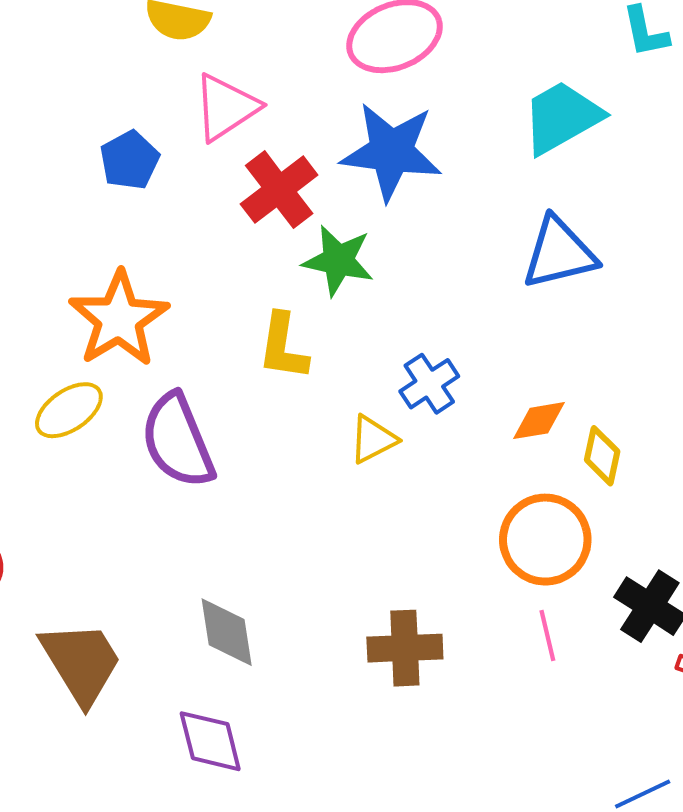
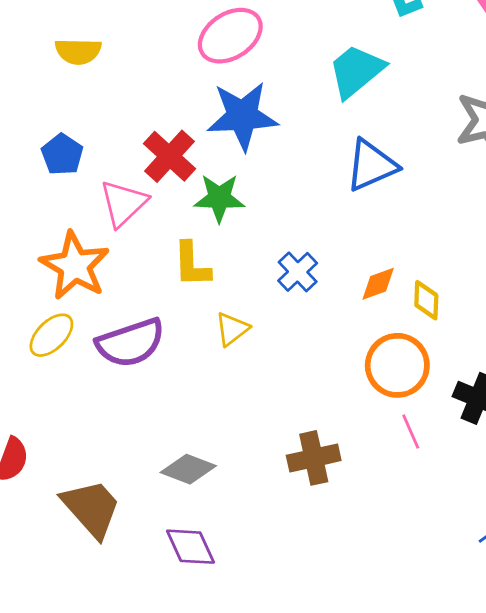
pink triangle: (226, 107) -> (123, 203), moved
yellow triangle: (373, 439) -> (232, 329), moved
purple semicircle: (178, 441) -> (131, 343), turned -76
gray diamond: (227, 632) -> (188, 469), turned -50

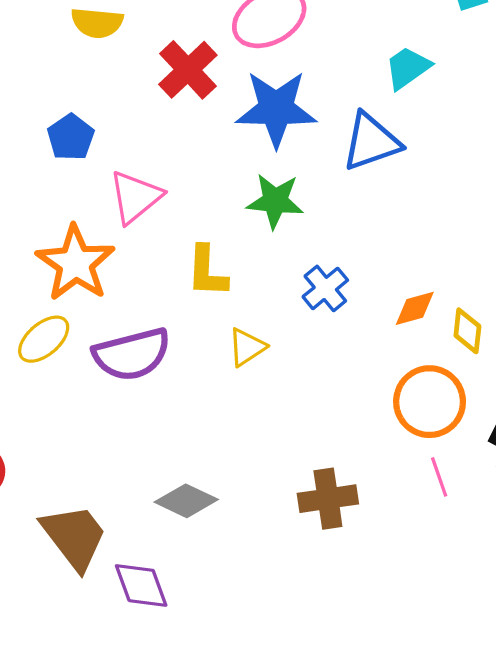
cyan trapezoid: (356, 71) -> (408, 68), size x0.7
red cross: (169, 156) -> (188, 70), moved
blue triangle: (371, 165) -> (371, 142), moved
green star: (219, 198) -> (275, 201), moved
purple diamond: (190, 547) -> (141, 586), moved

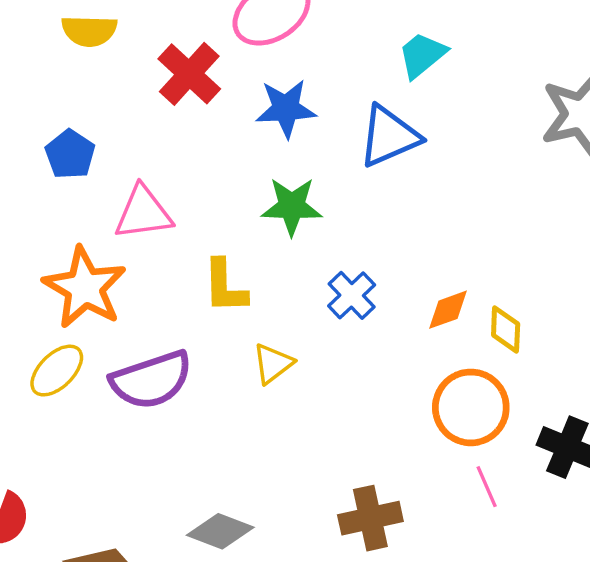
blue star: (276, 109) -> (286, 108), size x0.7
pink triangle: (135, 197) -> (143, 213), turned 36

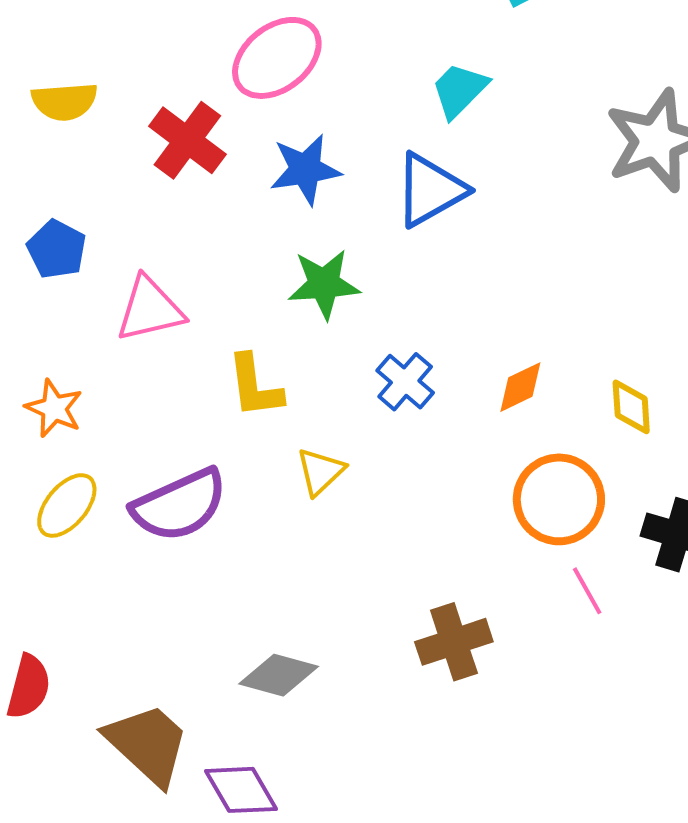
orange star: (85, 288) -> (54, 408), moved, size x0.6
yellow diamond: (506, 329) -> (631, 407), moved

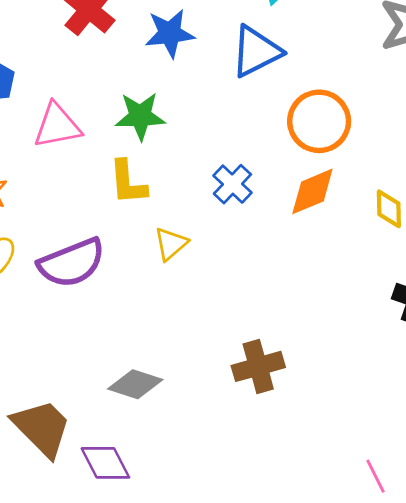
green star: (324, 284) -> (140, 116), moved
orange diamond: (520, 387) -> (312, 191), size x1.4
orange circle: (559, 499) -> (319, 121), moved
pink line: (587, 591) -> (375, 476), moved

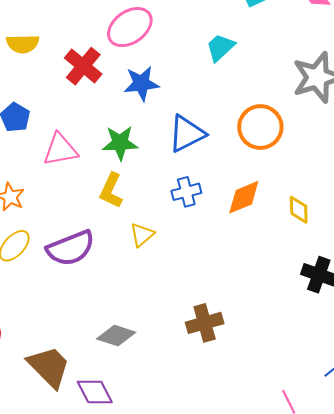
blue triangle: (256, 51) -> (187, 134), moved
orange circle: (319, 121) -> (260, 127), moved
yellow L-shape: (128, 182) -> (111, 191), turned 30
blue cross: (232, 184) -> (186, 192), turned 32

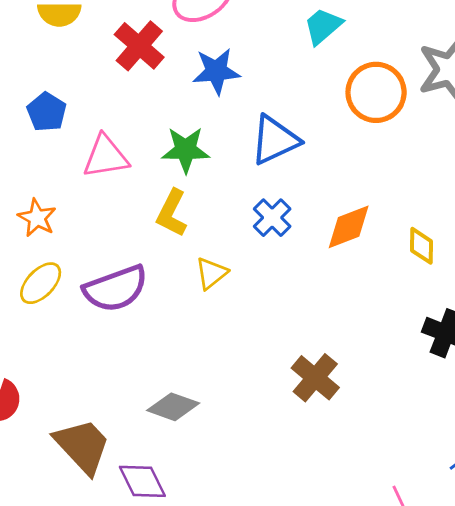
orange circle: (260, 127) -> (376, 92), moved
blue cross: (186, 192) -> (272, 218), turned -32
brown cross: (205, 323) -> (315, 378), moved, turned -36

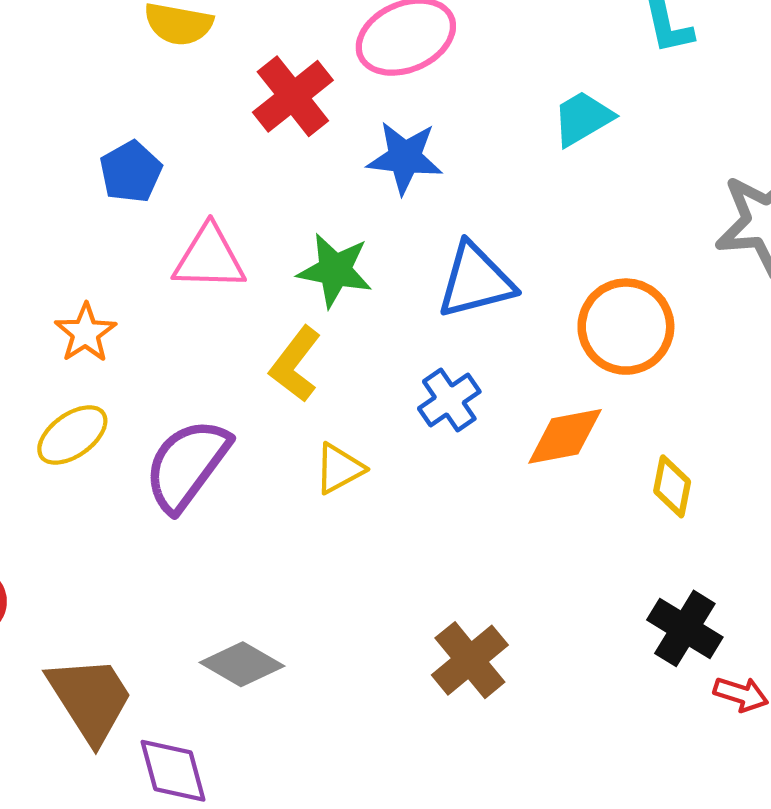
orange circle: (376, 92) -> (626, 327), moved
purple semicircle: (116, 289) -> (187, 465), turned 136

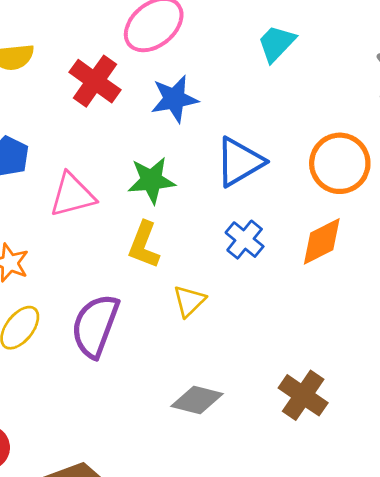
gray diamond: (242, 664) -> (197, 400), moved

